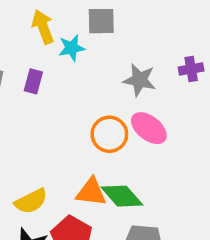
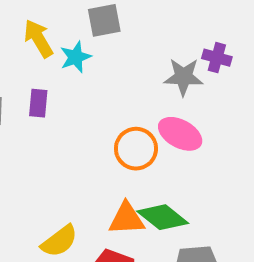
purple cross: (191, 69) -> (217, 58), turned 35
gray star: (140, 80) -> (183, 77), moved

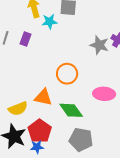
pink ellipse: (180, 134) -> (104, 94), moved, turned -40
orange triangle: (127, 219) -> (43, 97), moved

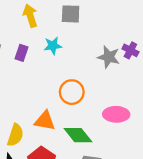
cyan star: (50, 22) -> (53, 46), moved
yellow semicircle: (18, 109) -> (15, 135), turned -48

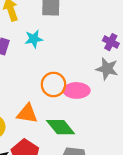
gray star: (109, 57) -> (107, 69), moved
pink ellipse: (116, 114) -> (77, 90), moved

